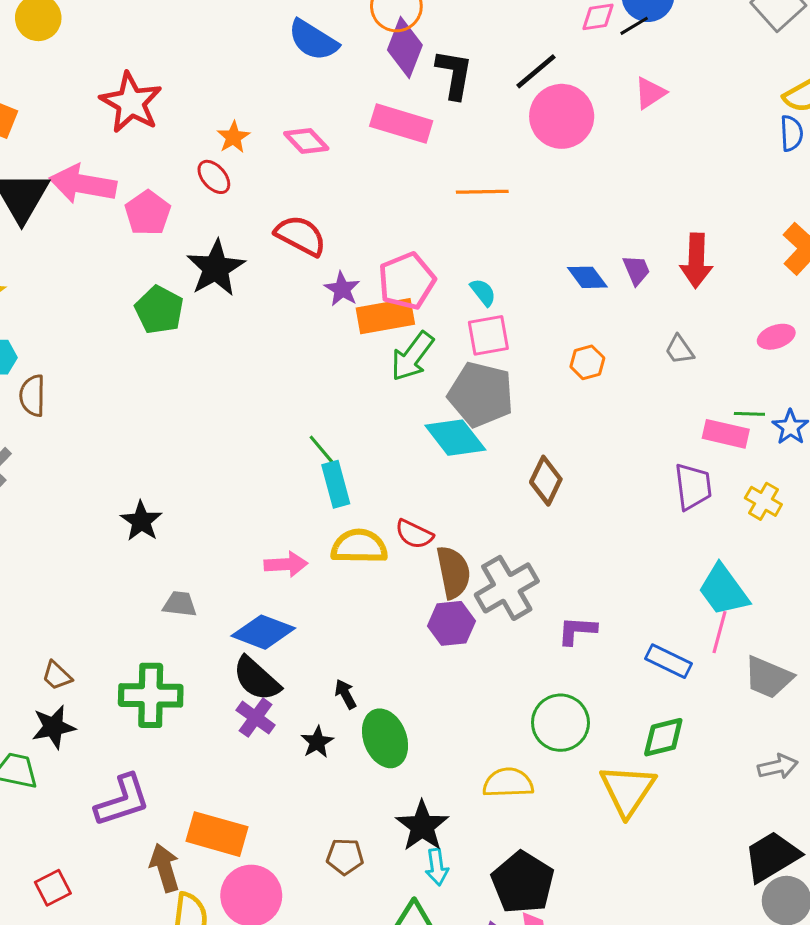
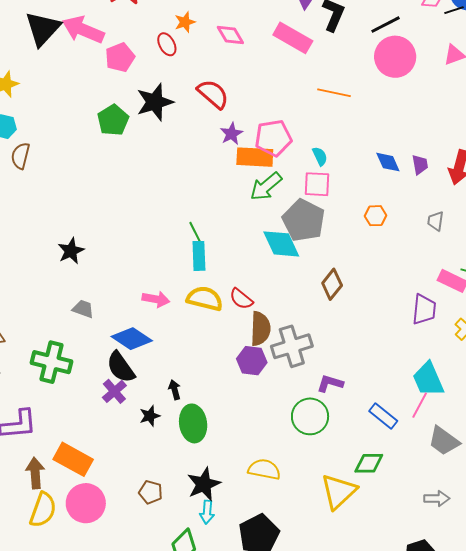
gray trapezoid: (679, 350) -> (435, 221), turned 30
green circle: (560, 723) -> (310, 416), moved

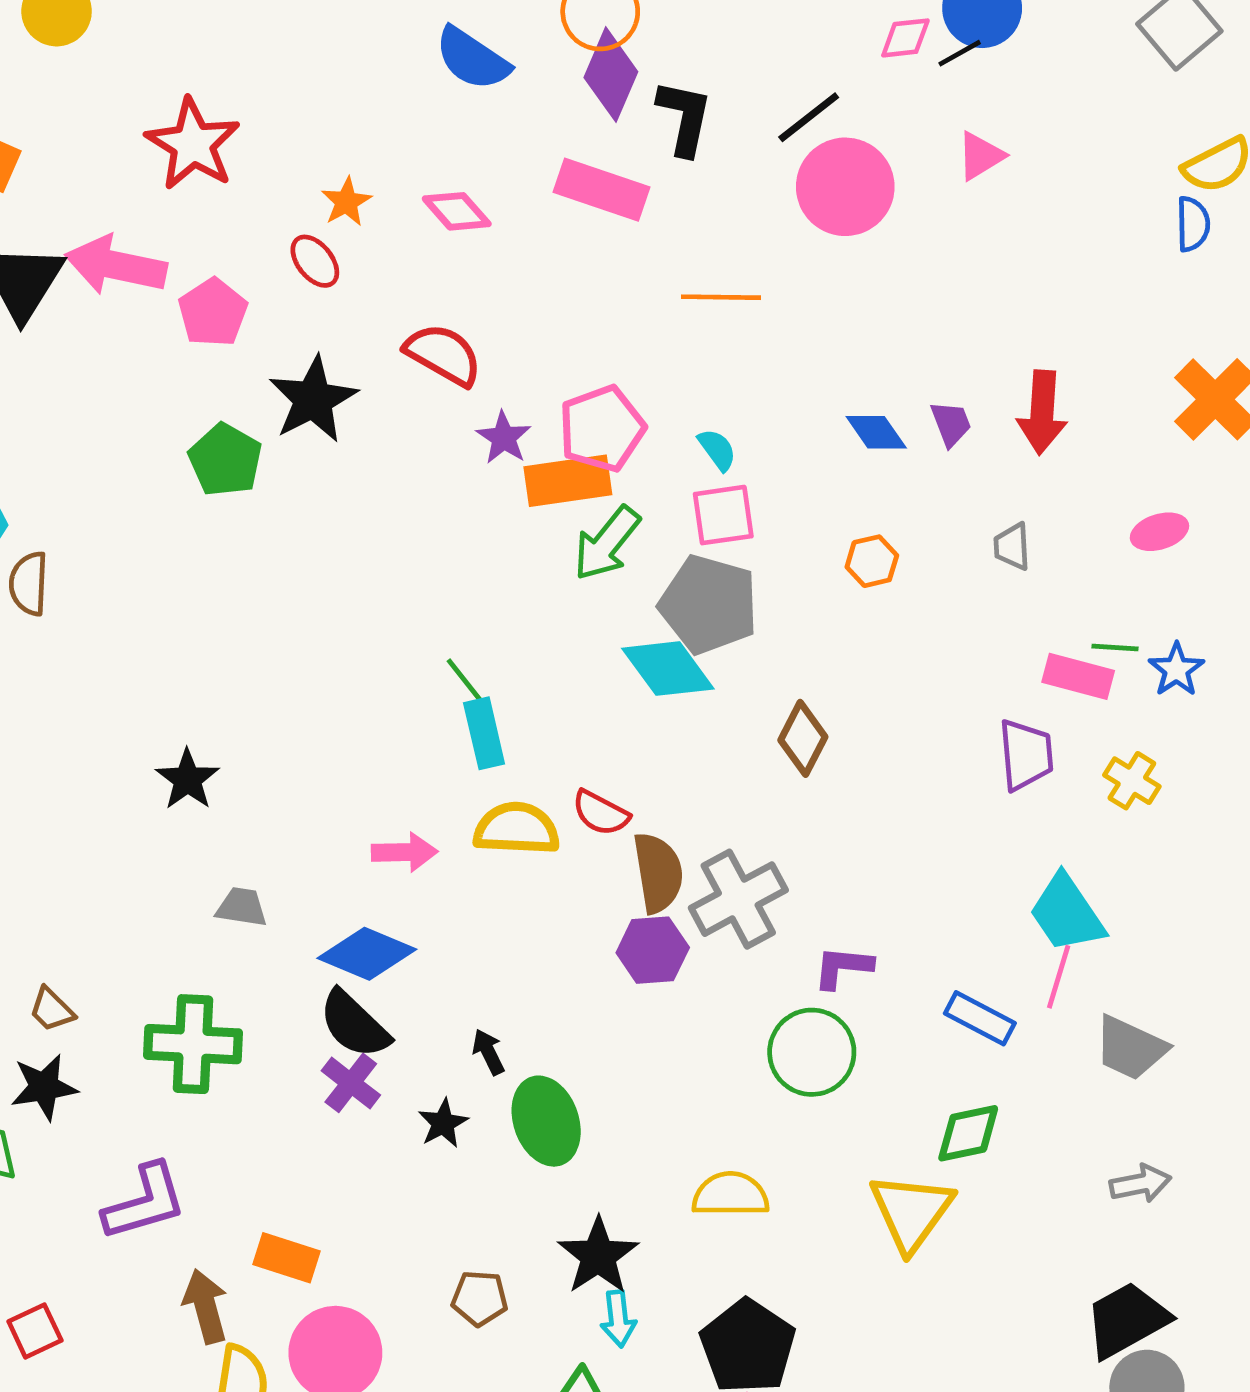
orange rectangle: (73, 459) -> (287, 1258), size x0.7

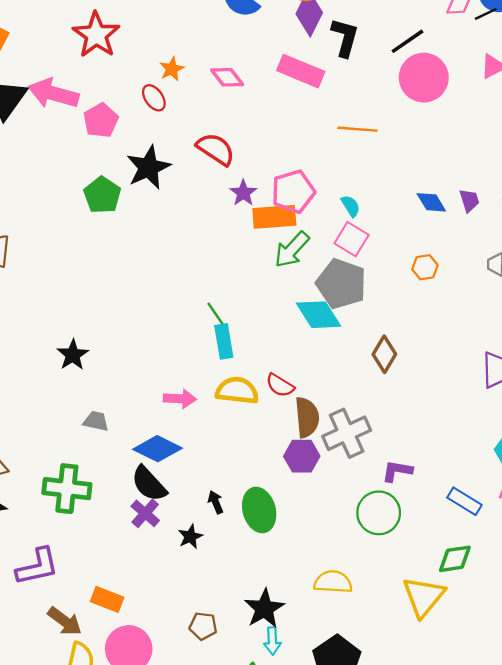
pink square: (723, 515) -> (352, 239), turned 36
green ellipse: (546, 1121) -> (259, 510), moved
brown arrow: (206, 1306) -> (65, 621), turned 138

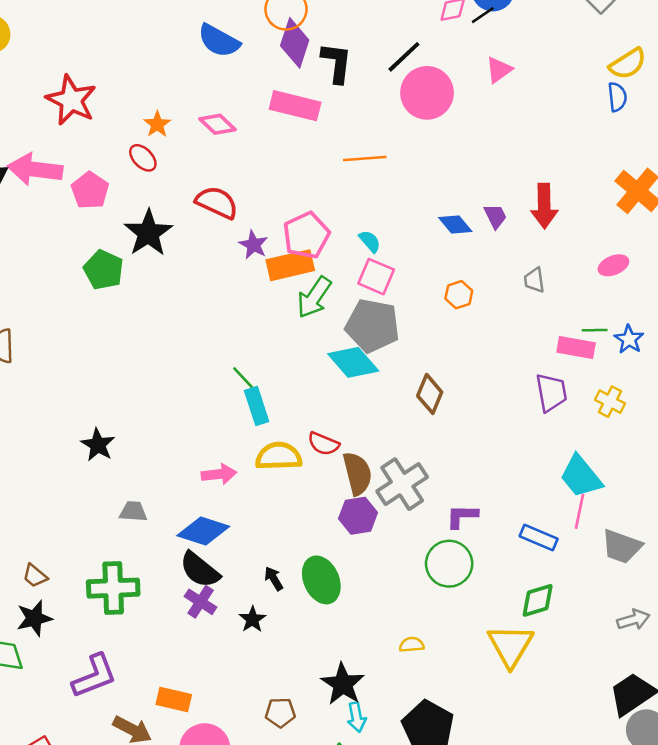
yellow semicircle: (333, 582) -> (412, 645), size x0.6

